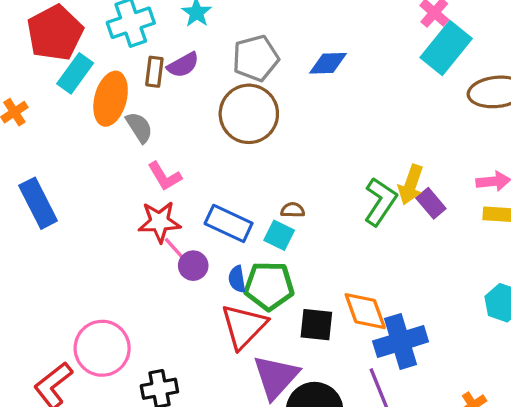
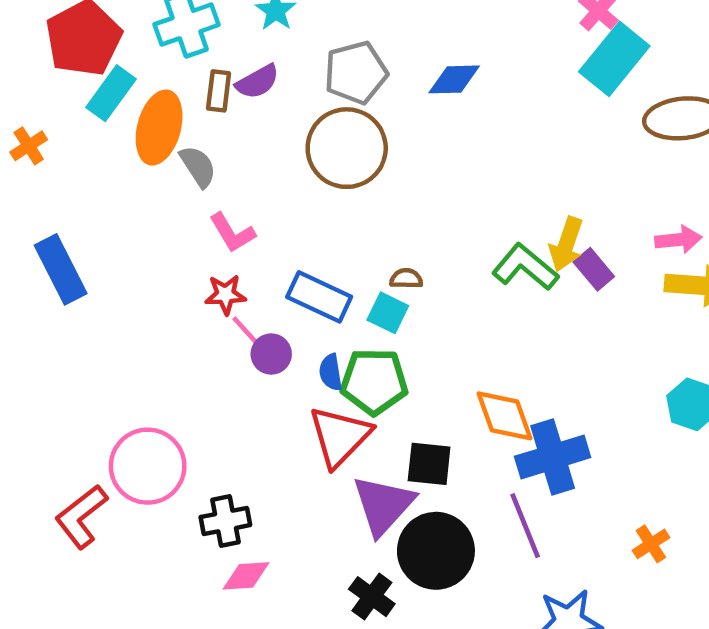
green L-shape: (380, 202) -> (525, 267), turned -84
red star: (159, 222) -> (225, 295), size x0.7
black square: (316, 325) -> (429, 464), moved

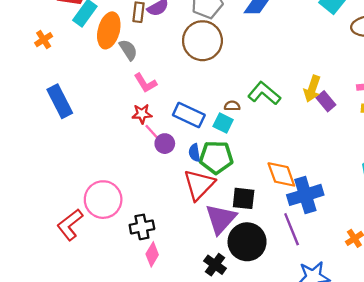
green L-shape: (525, 267) -> (264, 93), moved
pink diamond: (246, 576) -> (152, 254), turned -55

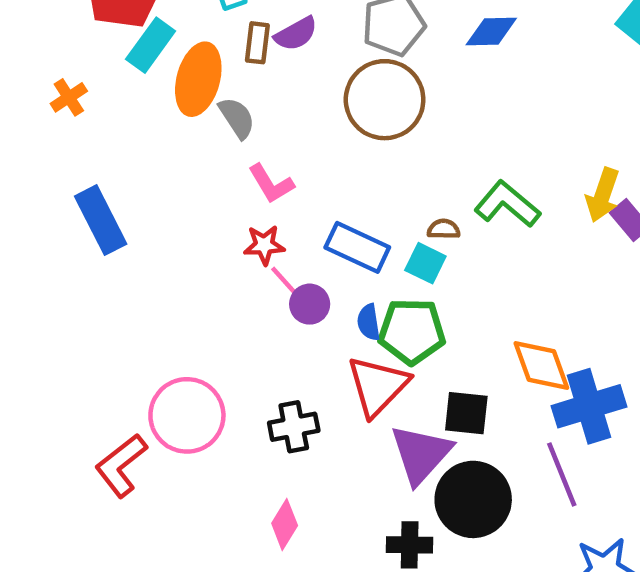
black cross: (142, 227) -> (294, 427), moved
black cross: (215, 265) -> (410, 545), turned -35

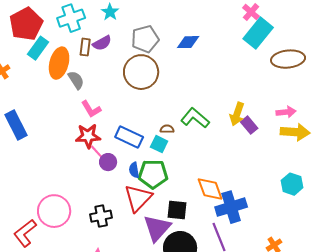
red star: (264, 245) -> (88, 136), size x1.4

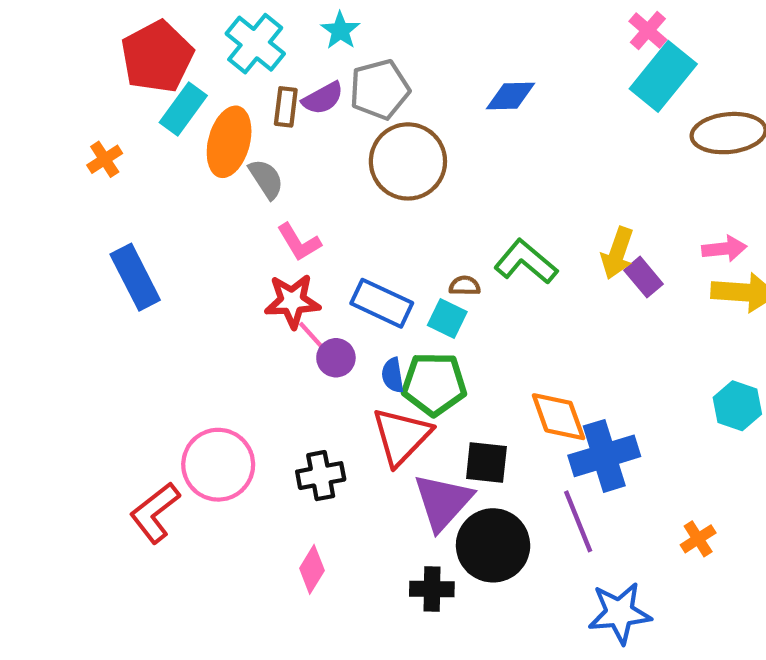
cyan cross: (71, 18) -> (255, 44), turned -32
gray pentagon: (145, 39) -> (380, 89), moved

